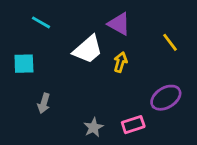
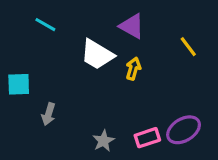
white trapezoid: (88, 49) -> (97, 54), turned 72
cyan square: (24, 64) -> (19, 84), moved
purple ellipse: (166, 98) -> (184, 130), moved

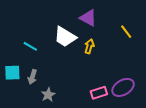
cyan line: (45, 25) -> (30, 46), moved
cyan square: (19, 84) -> (12, 73), moved
gray star: (103, 141) -> (48, 95), moved

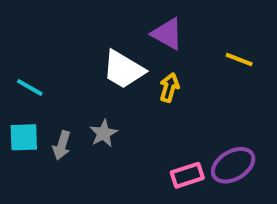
yellow line: (126, 32) -> (239, 60), turned -32
cyan line: (30, 46) -> (30, 87), moved
gray star: (48, 95) -> (104, 133), moved

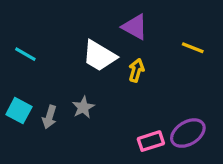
cyan line: (30, 87) -> (25, 54), moved
cyan square: (24, 137) -> (19, 111), turned 30

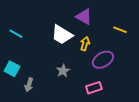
gray star: (83, 107) -> (63, 71), moved
gray arrow: (49, 117) -> (29, 85), moved
purple ellipse: (188, 133) -> (103, 60), moved

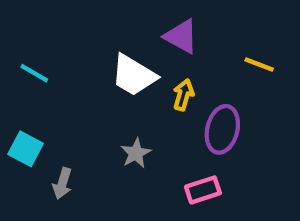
purple ellipse: (103, 60) -> (222, 129), turned -45

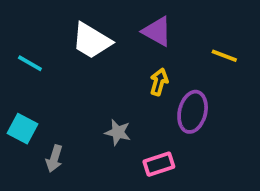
white trapezoid: (134, 75) -> (92, 41), moved
gray star: (136, 153) -> (118, 132), turned -30
pink rectangle: (203, 190) -> (159, 164), moved

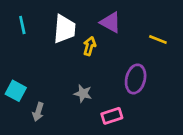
white trapezoid: (92, 41) -> (64, 29), turned -116
cyan line: (30, 63) -> (22, 25), moved, turned 48
yellow arrow: (159, 82) -> (89, 46), moved

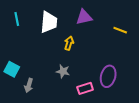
purple triangle: (111, 22) -> (84, 17), turned -42
yellow arrow: (89, 46) -> (69, 43), moved
purple ellipse: (136, 79) -> (108, 76), moved

